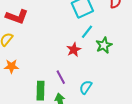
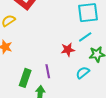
cyan semicircle: (86, 87) -> (83, 73), moved

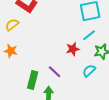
purple line: (48, 71) -> (55, 72), turned -32

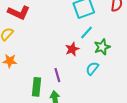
purple line: (55, 72) -> (57, 75), turned 40

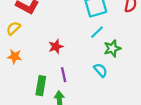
red star: (72, 49) -> (56, 46), moved
cyan semicircle: (92, 68) -> (100, 70), turned 96

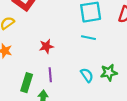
cyan line: (97, 32) -> (88, 38), turned 48
green star: (112, 48) -> (109, 73), moved

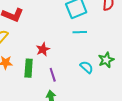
green rectangle: (27, 83) -> (29, 68), moved

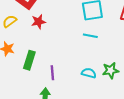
red star: (43, 49) -> (39, 22), moved
cyan semicircle: (87, 67) -> (89, 73), turned -40

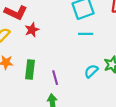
cyan semicircle: (89, 73) -> (91, 71), turned -48

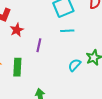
purple line: (55, 78) -> (39, 45), moved, turned 32

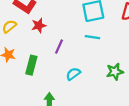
cyan semicircle: (75, 65) -> (73, 74), moved

